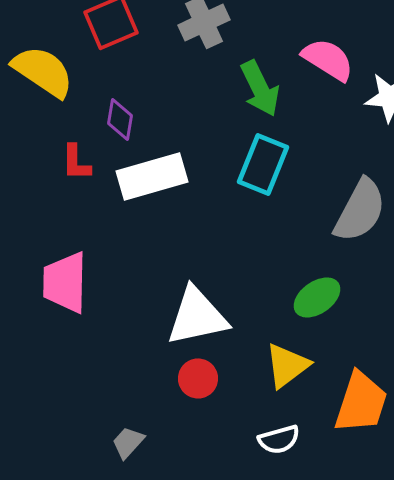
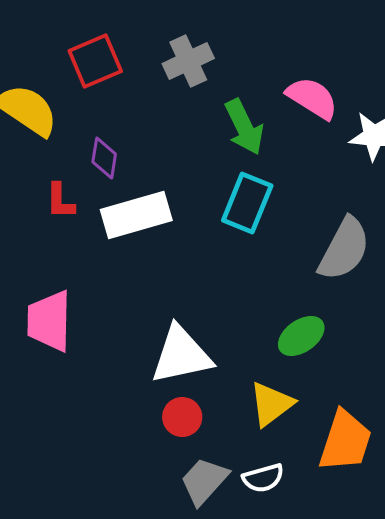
gray trapezoid: (128, 442) -> (204, 481), moved, size x1.5

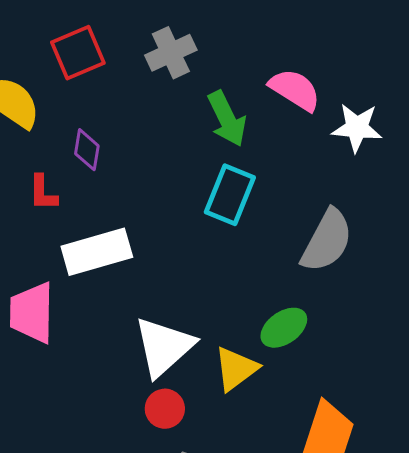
white rectangle: (136, 215) -> (97, 252), moved
white triangle: (181, 355) -> (164, 347), turned -30
yellow triangle: (271, 404) -> (236, 369), moved

